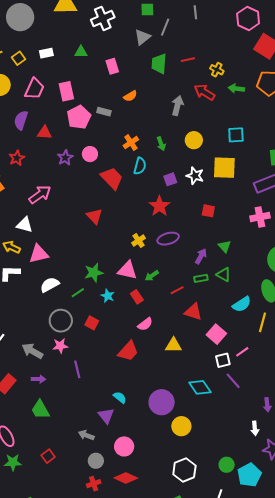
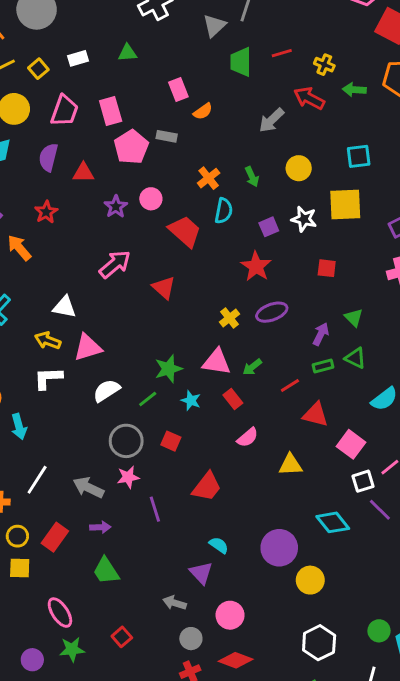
pink rectangle: (112, 66) -> (178, 90), moved
gray arrow: (177, 106) -> (272, 120), turned -144
pink arrow: (40, 195) -> (115, 264), moved
red trapezoid: (128, 351) -> (207, 487), moved

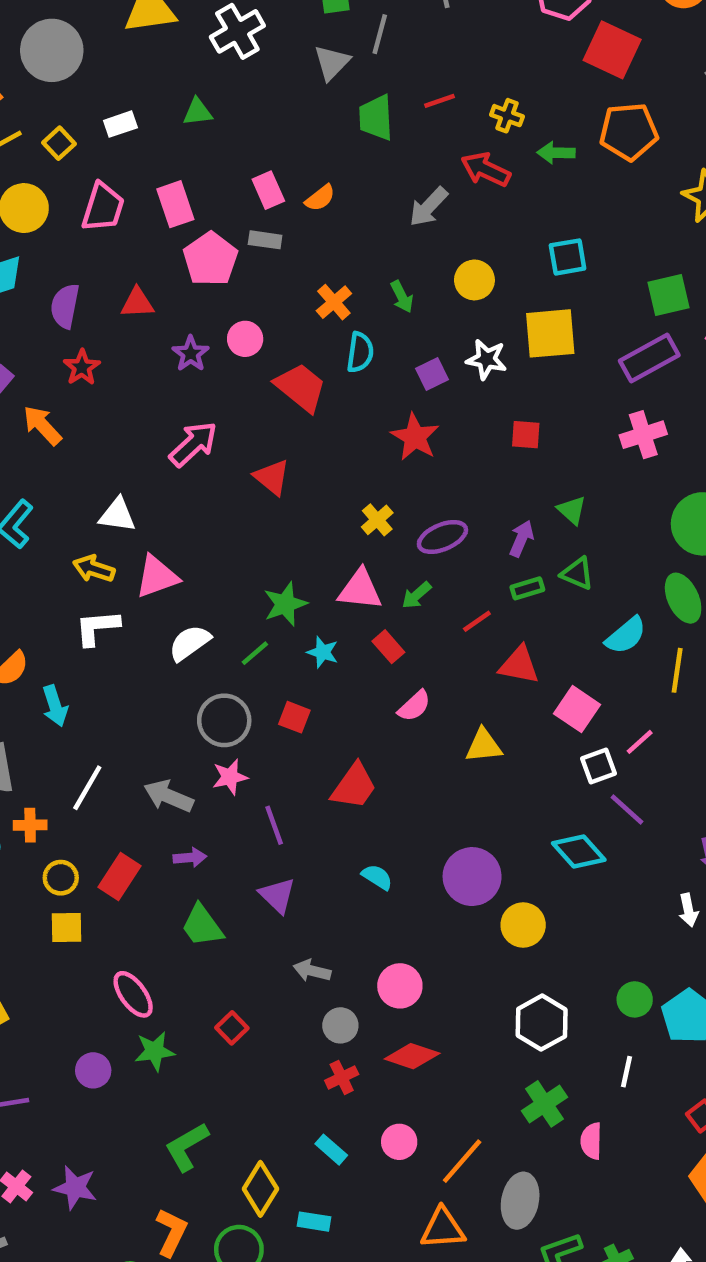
pink rectangle: (178, 90) -> (268, 190), moved
purple semicircle: (48, 157) -> (65, 306), moved
purple ellipse: (272, 312) -> (442, 537), moved
cyan diamond: (333, 522) -> (579, 851), moved
purple triangle: (201, 573) -> (277, 895), moved

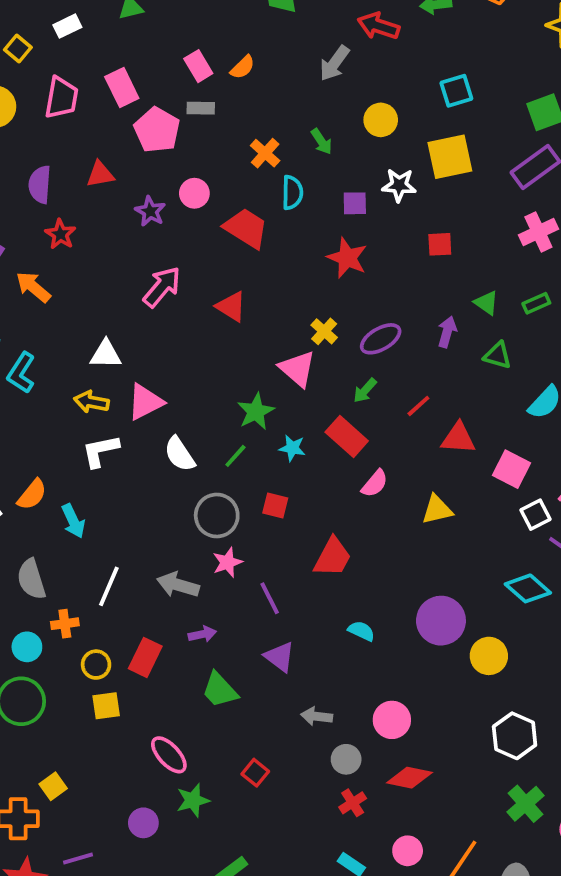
purple square: (432, 374) -> (355, 203), turned 32
green rectangle: (527, 588) -> (536, 303), moved
pink triangle: (360, 590) -> (297, 369), moved, turned 42
white semicircle: (190, 643) -> (180, 454), turned -81
red rectangle: (388, 647) -> (347, 437), size x1.5

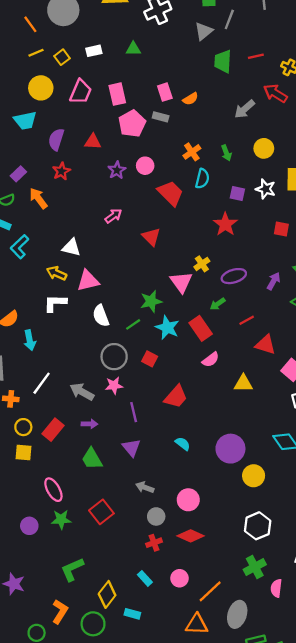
pink arrow: (162, 287) -> (113, 216), size x0.7
cyan star: (292, 448) -> (167, 328), size x1.5
red square: (255, 773) -> (101, 512), size x1.5

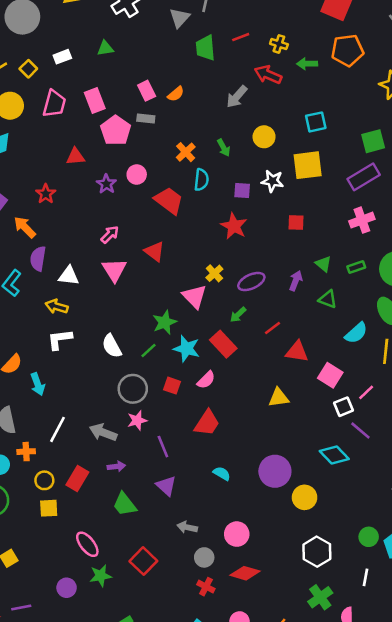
purple semicircle: (56, 139) -> (38, 259), moved
pink triangle: (88, 281) -> (114, 270), moved, turned -40
pink semicircle: (211, 360) -> (206, 380), moved
red cross: (154, 543) -> (206, 587), turned -35

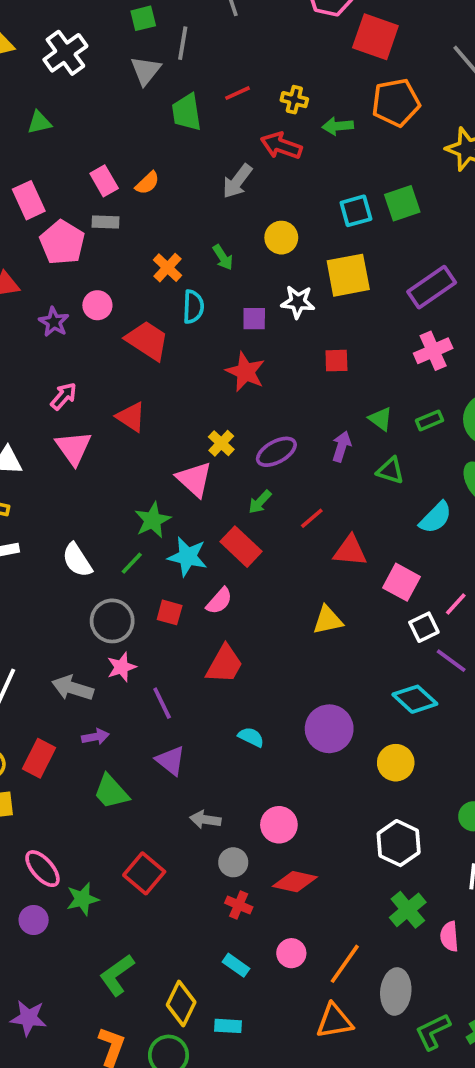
green square: (373, 141) -> (402, 203), moved
yellow circle: (305, 497) -> (396, 763), moved
pink ellipse: (87, 544) -> (42, 869), moved

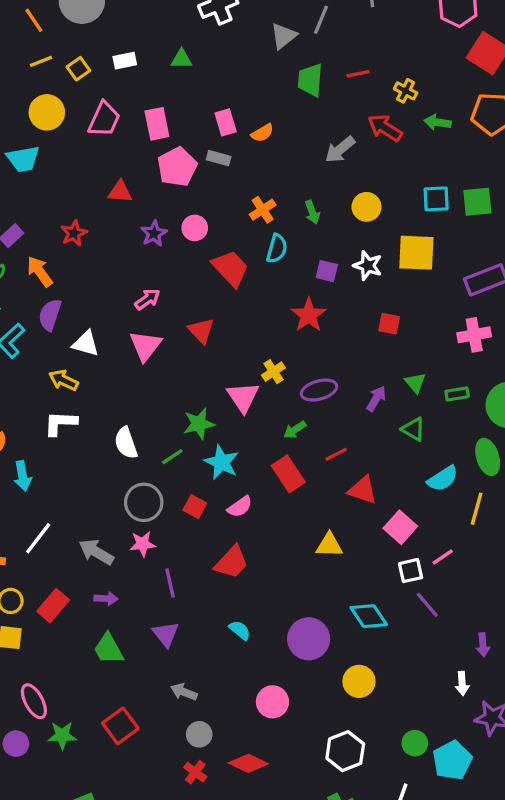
red rectangle: (241, 547) -> (288, 474), moved
cyan diamond: (415, 699) -> (369, 616), moved
pink circle: (279, 825) -> (272, 702), moved

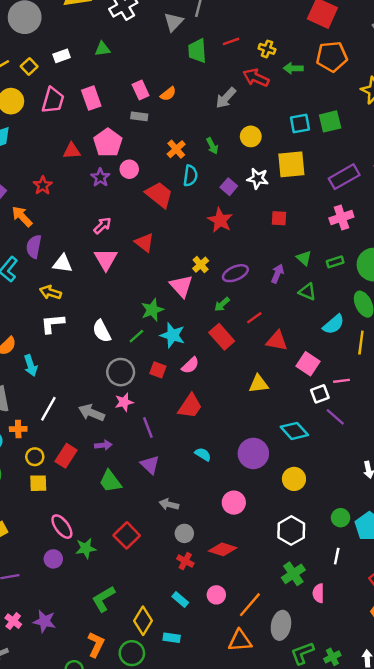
pink pentagon: (177, 167) -> (108, 143), moved
purple square: (327, 271) -> (229, 187), turned 35
pink line: (443, 557) -> (341, 381), turned 35

